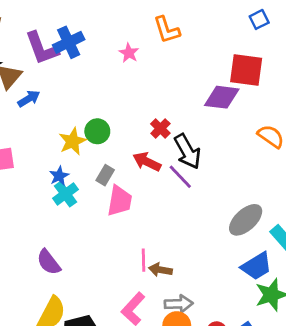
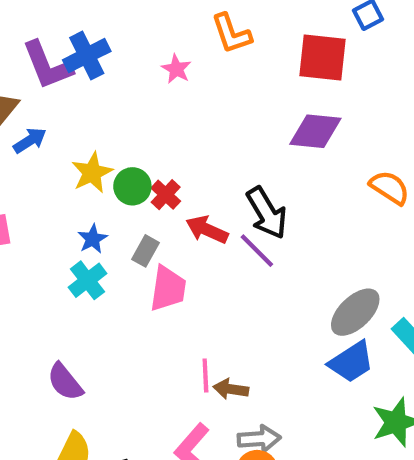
red square: (246, 70) -> (322, 58), moved
red cross: (160, 129) -> (166, 195), moved
yellow star: (73, 141) -> (92, 173), moved
blue star: (59, 176) -> (93, 239), moved
blue trapezoid: (257, 266) -> (351, 362), moved

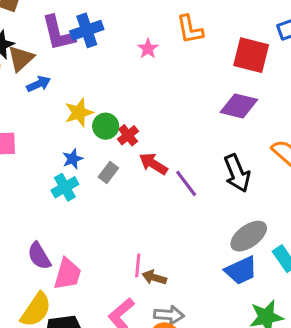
black arrow: (267, 213) -> (237, 173), moved
pink trapezoid: (168, 289) -> (67, 274), moved

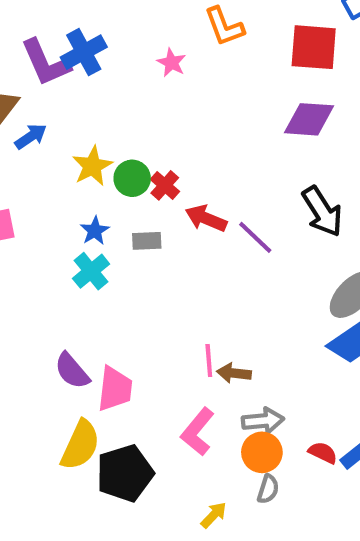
gray rectangle: (108, 173) -> (147, 241), turned 60

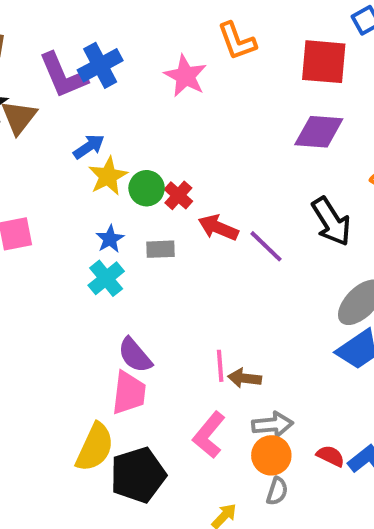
pink star: (172, 63) -> (185, 76), size x1.5
blue arrow: (31, 137) -> (89, 147), moved
purple semicircle: (72, 371) -> (135, 355), moved

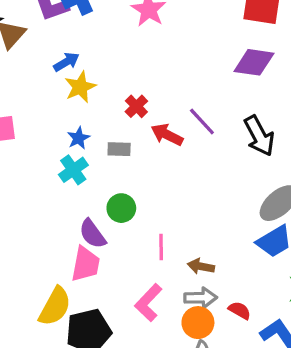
green circle: (147, 188) -> (121, 208), moved
purple line: (266, 246) -> (202, 121), moved
brown arrow: (245, 378) -> (201, 266), moved
red semicircle: (331, 456) -> (240, 310), moved

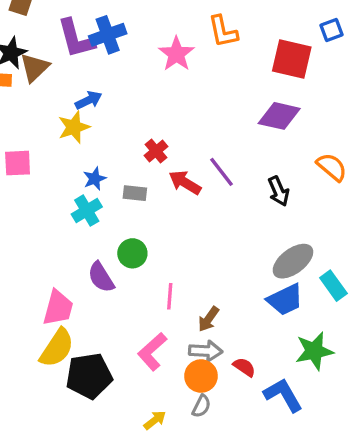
yellow star: (80, 87) -> (74, 127), moved
black arrow: (259, 136) -> (279, 191), size x0.7
pink trapezoid: (85, 264) -> (58, 308), moved
brown arrow: (201, 266) -> (209, 319), turned -70

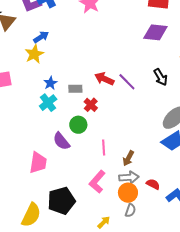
red cross: (156, 151) -> (91, 105), moved
purple line: (222, 172) -> (127, 82), moved
yellow semicircle: (57, 348) -> (31, 215), moved

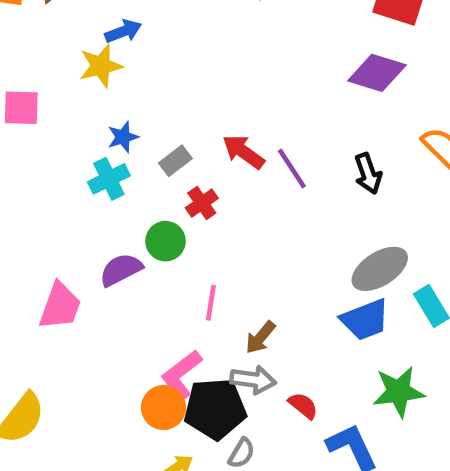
gray rectangle: (75, 89) -> (175, 161), turned -48
purple semicircle: (61, 141) -> (121, 270), turned 90
orange circle: (128, 193) -> (163, 408), moved
black pentagon: (61, 201) -> (215, 409), moved

